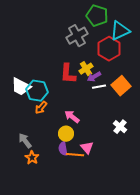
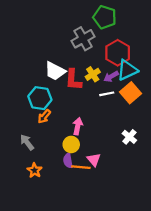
cyan triangle: (120, 31) -> (127, 70), moved
purple arrow: (94, 77) -> (111, 77), moved
white trapezoid: (21, 87) -> (55, 71), moved
pink arrow: (72, 117) -> (78, 126), turned 63
gray arrow: (25, 141) -> (27, 142), moved

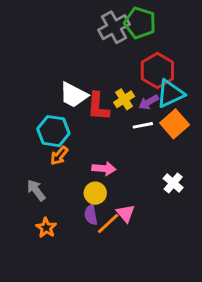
gray cross: (83, 39) -> (114, 27), moved
pink arrow: (78, 126) -> (104, 169), turned 84
orange line: (81, 167) -> (108, 223), turned -48

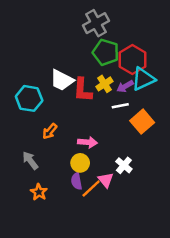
green pentagon: (140, 23) -> (106, 52), moved
orange square: (175, 124) -> (142, 122), moved
cyan hexagon: (53, 131) -> (29, 98), moved
white cross: (173, 183) -> (124, 165), moved

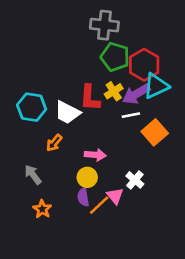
gray cross: (96, 23) -> (104, 25), turned 35
white trapezoid: (62, 80) -> (67, 112), moved
purple arrow: (125, 86) -> (136, 94), size x1.5

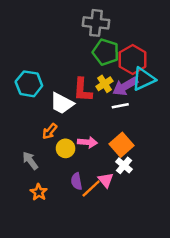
cyan hexagon: (32, 107) -> (29, 84), moved
orange square: (155, 132) -> (122, 145), moved
yellow circle: (87, 177) -> (66, 148), moved

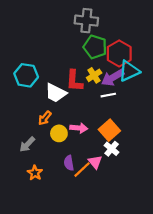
gray arrow: (30, 161) -> (27, 144), turned -98

